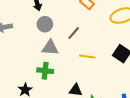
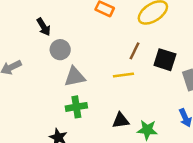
brown line: (74, 33) -> (135, 51), moved

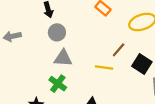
green cross: (76, 107) -> (58, 84), turned 30

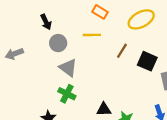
gray triangle: (63, 58) -> (68, 68), turned 42
yellow line: (104, 67) -> (92, 35), moved

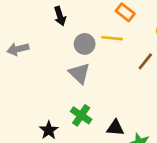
gray circle: (58, 43) -> (85, 44), moved
green cross: (67, 94) -> (81, 115), moved

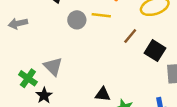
gray triangle: (79, 73) -> (53, 66), moved
green cross: (81, 115) -> (28, 78), moved

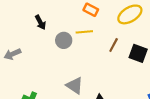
gray triangle: (53, 66) -> (75, 85), moved

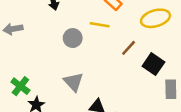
gray circle: (64, 40) -> (73, 38), moved

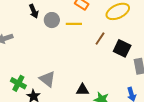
gray circle: (73, 38) -> (52, 20), moved
gray triangle: (73, 82) -> (47, 79), moved

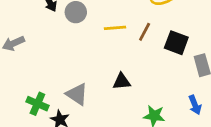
yellow line: (74, 24) -> (115, 28), moved
black triangle: (82, 90) -> (122, 81), moved

